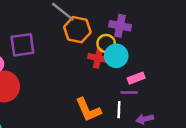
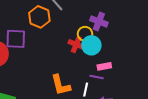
orange hexagon: (77, 30) -> (39, 17), moved
purple square: (22, 45) -> (16, 39), moved

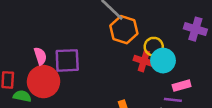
orange hexagon: (39, 17) -> (124, 30), moved
purple cross: (99, 21) -> (195, 29), moved

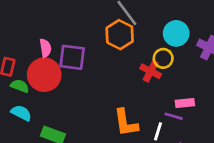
orange hexagon: (124, 30) -> (120, 35), moved
cyan circle: (163, 61) -> (176, 33), moved

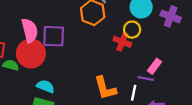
pink semicircle: (45, 48) -> (30, 30), size x1.5
pink rectangle: (185, 103) -> (154, 66), turned -42
cyan semicircle: (21, 113) -> (45, 86), moved

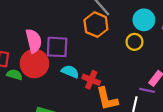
red cross: (122, 42) -> (91, 80), moved
cyan semicircle: (45, 86) -> (70, 72), moved

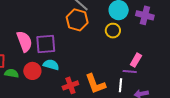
red circle: (34, 64) -> (32, 71), moved, size x0.7
cyan semicircle: (70, 72) -> (51, 65), moved
red cross: (91, 80) -> (70, 85), moved, turned -35

